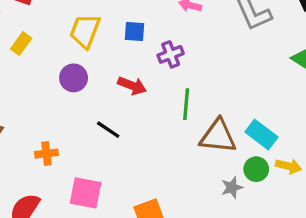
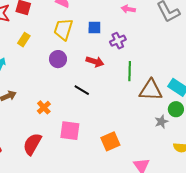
orange cross: (46, 154) -> (44, 107), turned -32

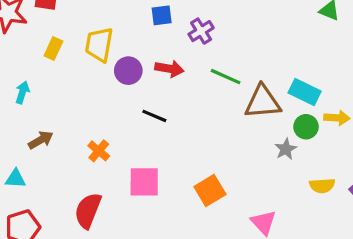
yellow trapezoid: (63, 29) -> (99, 45), moved
purple circle: (58, 59) -> (128, 71), moved
green line: (130, 71) -> (226, 77), turned -60

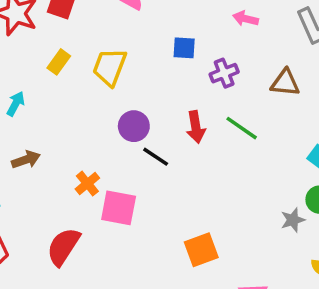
red arrow: (169, 69) -> (196, 127), moved, turned 60
purple circle: (128, 71) -> (134, 126), moved
brown triangle: (263, 102) -> (285, 83), moved, size x0.7
pink square: (144, 182) -> (119, 208), moved

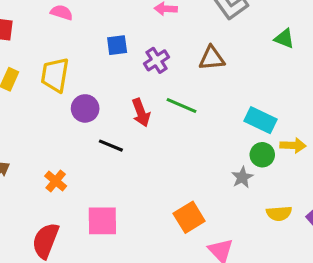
purple circle: (134, 126) -> (85, 108), moved
pink square: (119, 208) -> (102, 221), moved
orange square: (201, 250) -> (189, 217), moved

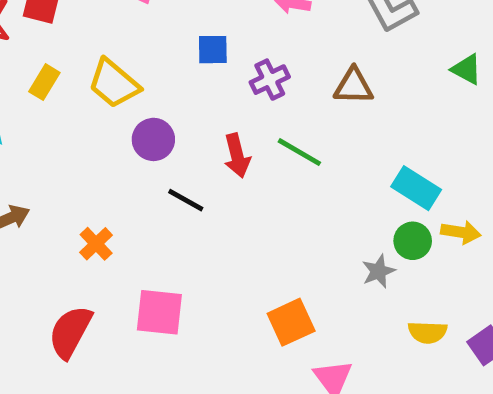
yellow trapezoid: (55, 75) -> (114, 83), turned -66

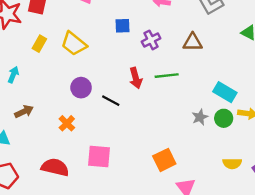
purple circle: (153, 139) -> (81, 88), moved
green line: (299, 152) -> (167, 76), turned -35
gray star: (378, 271) -> (200, 117), moved
red semicircle: (70, 332) -> (55, 167), turned 76

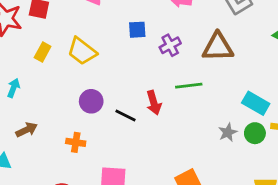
brown triangle: (193, 42) -> (218, 47), size x1.4
red arrow: (136, 78) -> (154, 103), moved
orange cross: (67, 123) -> (76, 142), turned -35

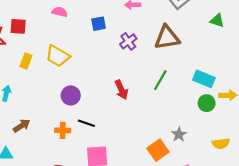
blue square: (137, 30) -> (99, 24), moved
green line: (189, 86) -> (160, 80), moved, turned -45
black line: (125, 116) -> (86, 123), moved
gray star: (228, 132) -> (179, 134), moved

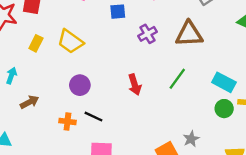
brown arrow: (22, 126) -> (29, 102), moved

